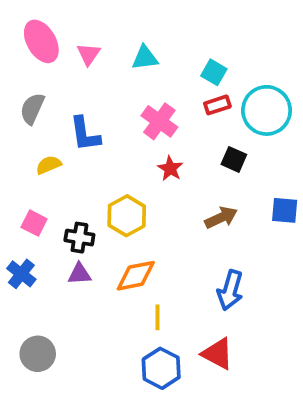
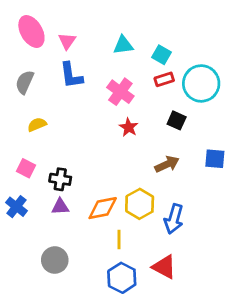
cyan triangle: (145, 58) -> (123, 45), moved
blue L-shape: (85, 134) -> (71, 75), moved
yellow hexagon: (127, 216) -> (140, 204), moved
gray circle: (38, 354) -> (55, 260), moved

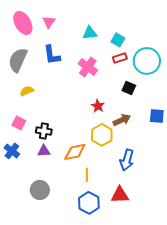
pink triangle: (67, 41) -> (49, 22), moved
gray semicircle: (25, 82) -> (18, 60), size x1.4
red star: (129, 127) -> (98, 106), moved
yellow hexagon: (140, 204) -> (102, 135), moved
red triangle: (164, 267) -> (120, 195), turned -30

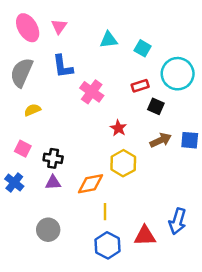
red rectangle: (120, 58) -> (140, 86), moved
pink cross: (88, 67) -> (92, 92), moved
brown arrow: (122, 120) -> (161, 140), moved
blue arrow: (127, 160) -> (178, 221), moved

